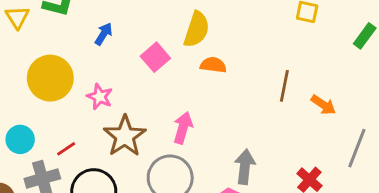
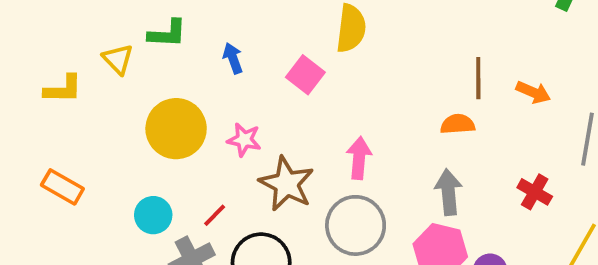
blue arrow: (104, 34) -> (233, 58), turned -40
orange semicircle: (213, 65) -> (458, 124), moved

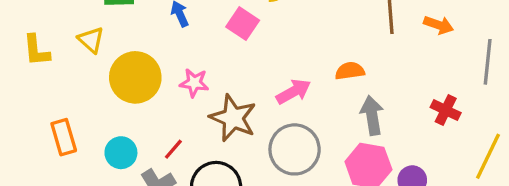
yellow triangle: (118, 59) -> (91, 40), moved
yellow L-shape: (63, 89) -> (36, 50), turned 88
orange semicircle: (458, 124) -> (350, 71), moved
pink arrow: (359, 158) -> (293, 92), turned 60
orange rectangle: (62, 187) -> (64, 137), moved, turned 48

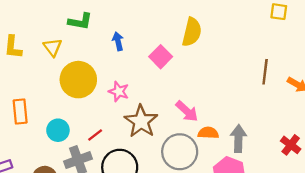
orange semicircle: (350, 71) -> (208, 133), moved
pink arrow: (293, 92) -> (187, 111), turned 60

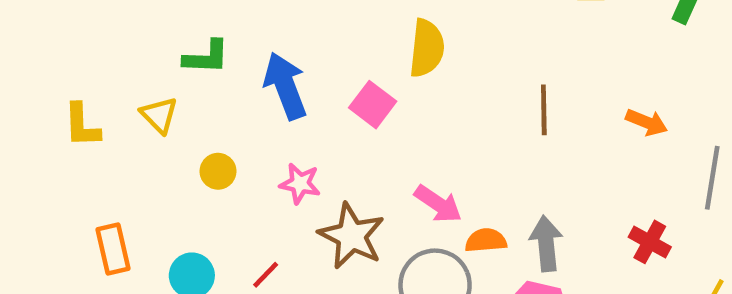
blue arrow: (118, 41) -> (285, 86), size x1.8
brown line: (265, 72) -> (544, 110), moved
yellow circle: (78, 80) -> (218, 171), size x0.5

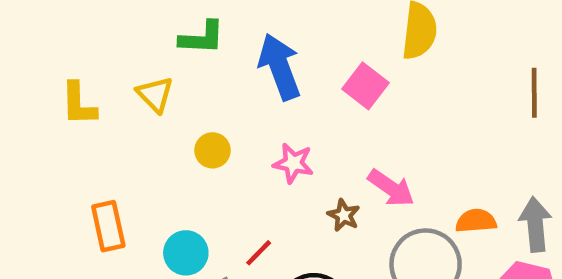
pink arrow: (438, 204) -> (391, 188), moved
brown star: (352, 236) -> (344, 215), size x0.5

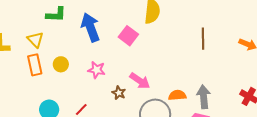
orange rectangle: (108, 226) -> (35, 65), moved

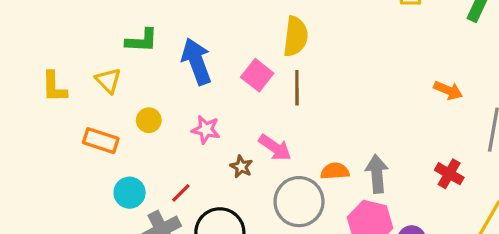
brown line: (203, 39) -> (297, 88), moved
orange rectangle: (35, 65) -> (101, 141), moved, turned -60

